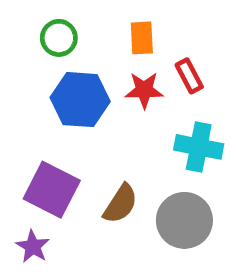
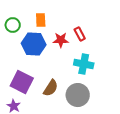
green circle: (59, 38) -> (13, 25), moved
orange rectangle: (142, 38) -> (41, 20), moved

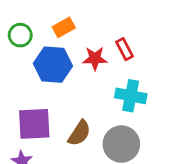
orange rectangle: (41, 20) -> (64, 27), turned 64
purple square: (22, 82) -> (34, 124), turned -30

